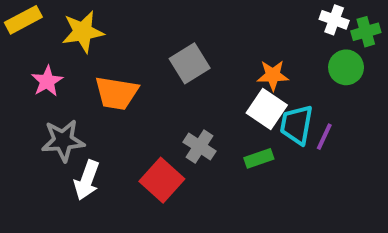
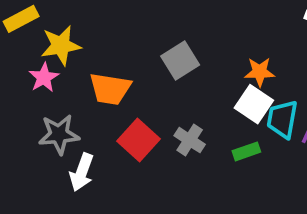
yellow star: (83, 32) -> (61, 45), moved
red square: (162, 180) -> (138, 140), moved

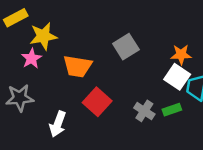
gray star: (59, 134) -> (20, 98), moved
gray cross: (190, 140) -> (144, 111), moved

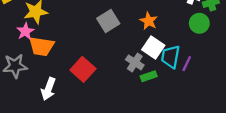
orange star: (181, 55) -> (149, 21), moved, turned 30
orange trapezoid: (77, 66) -> (41, 46), moved
gray cross: (144, 111) -> (135, 62), moved

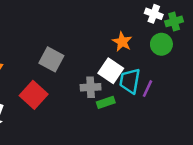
gray square: (108, 21) -> (51, 59), moved, turned -30
orange star: (149, 21) -> (122, 42), moved
gray cross: (135, 62) -> (91, 87), turned -36

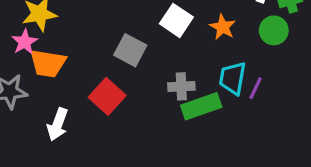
white square: (111, 71) -> (176, 20), moved
green rectangle: (106, 102) -> (201, 106), size x1.6

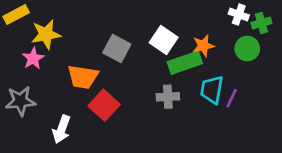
orange star: (223, 27) -> (203, 46), turned 30
gray square: (130, 50) -> (117, 49), moved
orange trapezoid: (48, 63) -> (83, 77), moved
green rectangle: (201, 106) -> (185, 63), moved

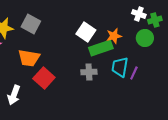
gray square: (117, 49) -> (31, 24), moved

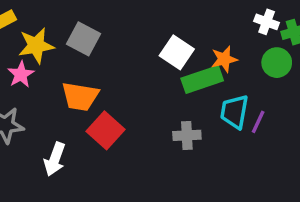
gray cross: (89, 72) -> (187, 135), moved

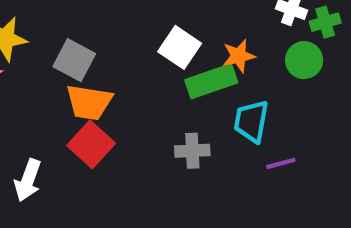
gray square: (84, 39) -> (74, 60), moved
orange trapezoid: (80, 96) -> (89, 102), moved
purple line: (258, 122) -> (281, 163), moved, turned 50

